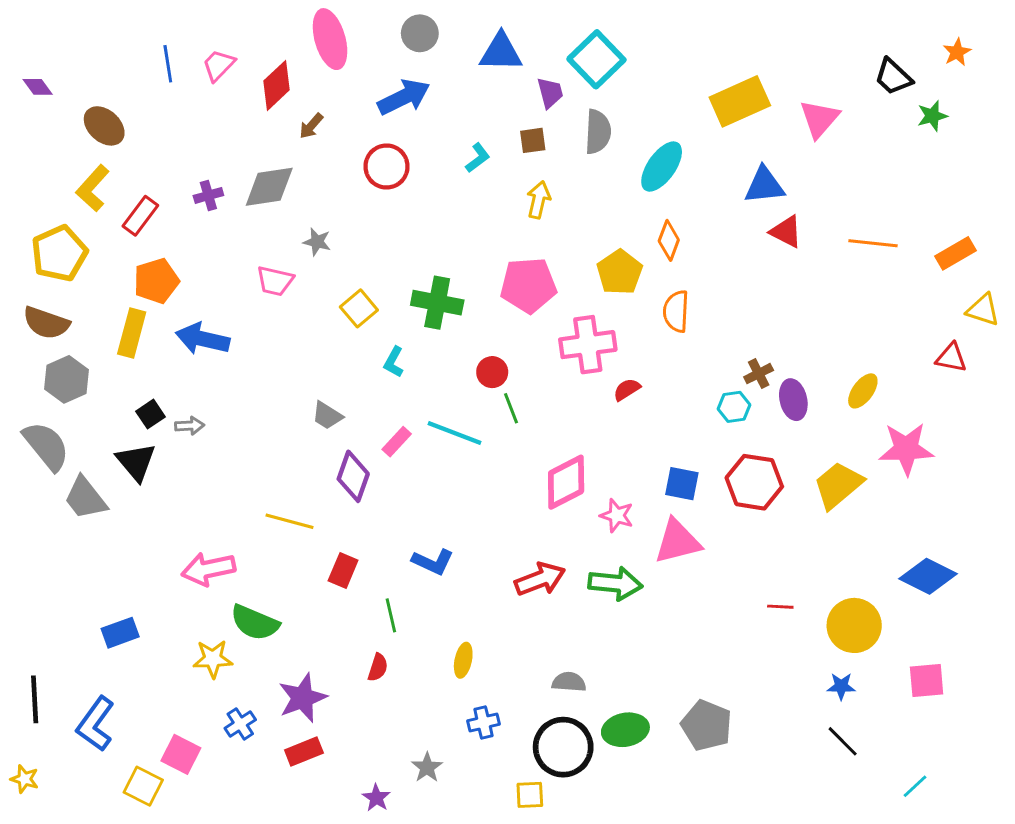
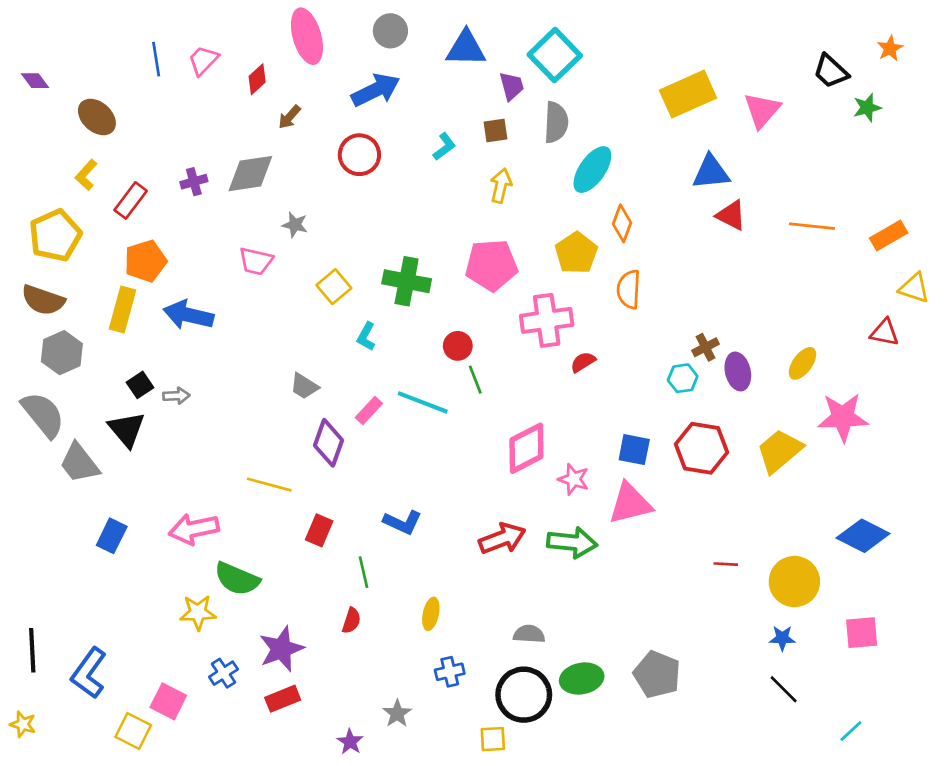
red diamond: (276, 85) -> (257, 79), size x0.7
cyan ellipse: (662, 167) -> (592, 170), moved
yellow L-shape: (93, 188) -> (86, 175), size x0.7
blue rectangle: (120, 633) -> (112, 536), moved, turned -44

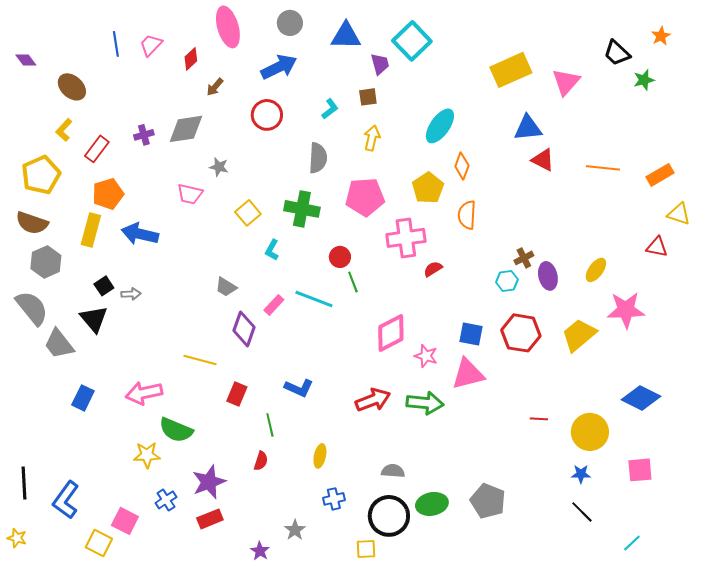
gray semicircle: (556, 122) -> (318, 158), moved

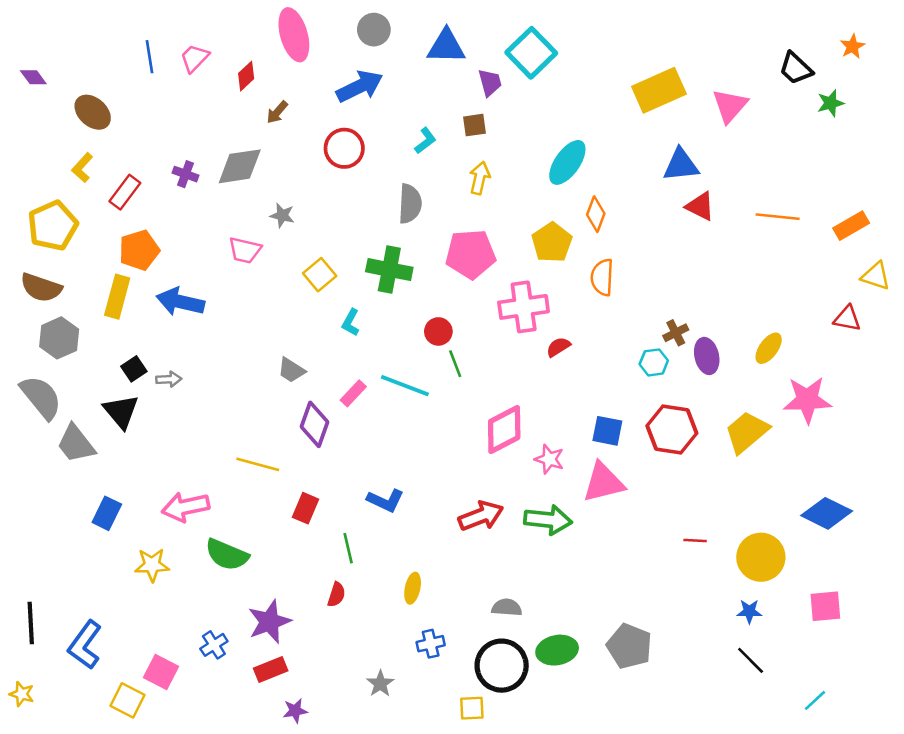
purple cross: (144, 135) -> (186, 174), turned 36
yellow star: (147, 455) -> (152, 565), moved
purple star: (260, 551) -> (295, 711), moved, turned 30

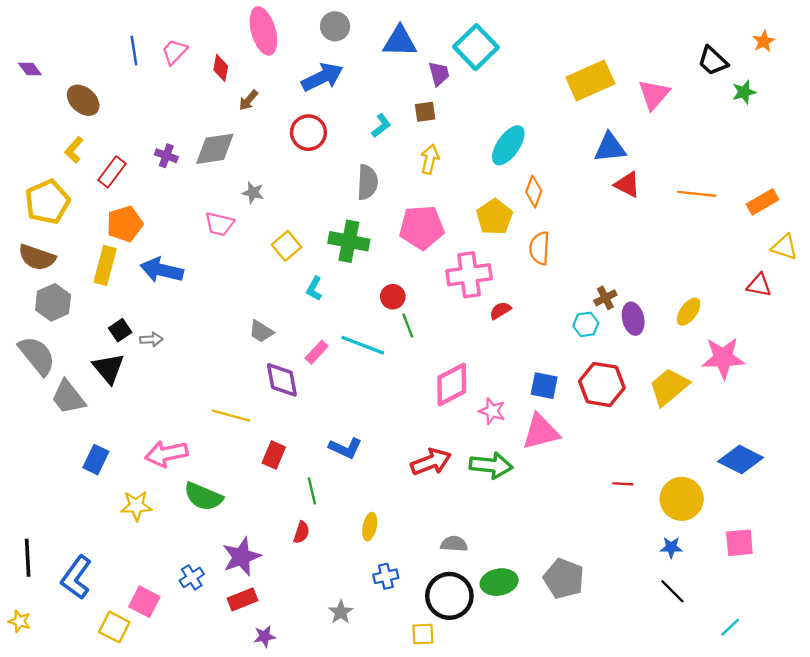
red diamond: (246, 76) -> (221, 68), turned -36
purple diamond: (315, 424) -> (282, 380), turned -30

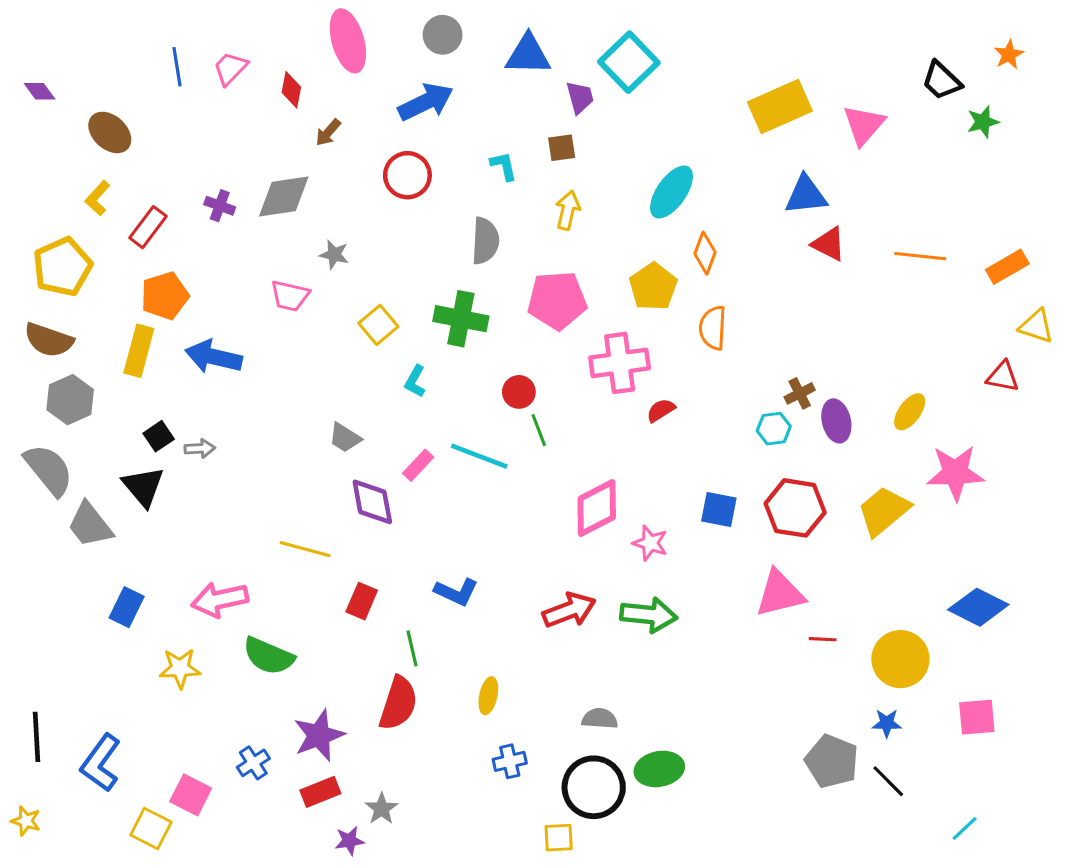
cyan L-shape: (381, 126) -> (504, 166), turned -65
pink triangle: (541, 432) -> (780, 593), moved
red semicircle: (302, 532) -> (398, 703), size x1.8
gray pentagon: (564, 579) -> (832, 761), moved
gray star: (341, 612) -> (381, 809), moved

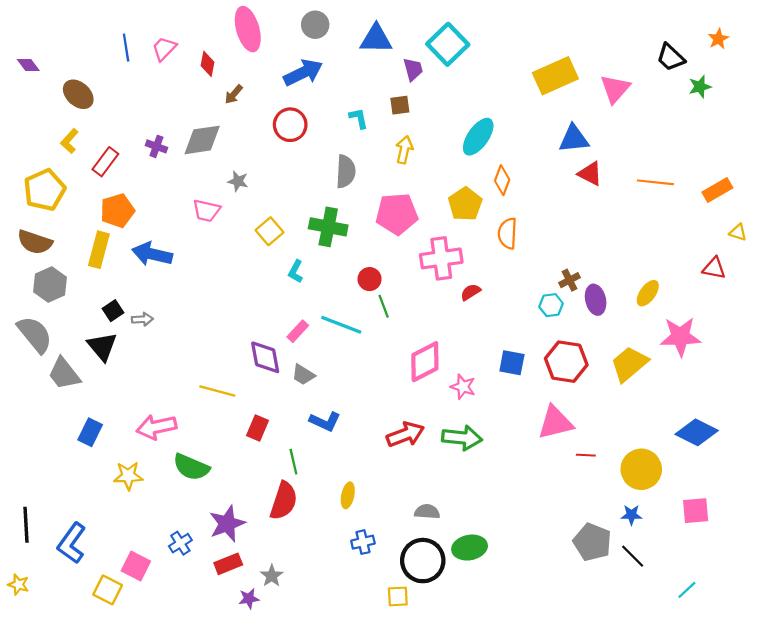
yellow triangle: (1036, 326) -> (738, 232), size x0.7
gray trapezoid: (345, 438) -> (303, 375), moved

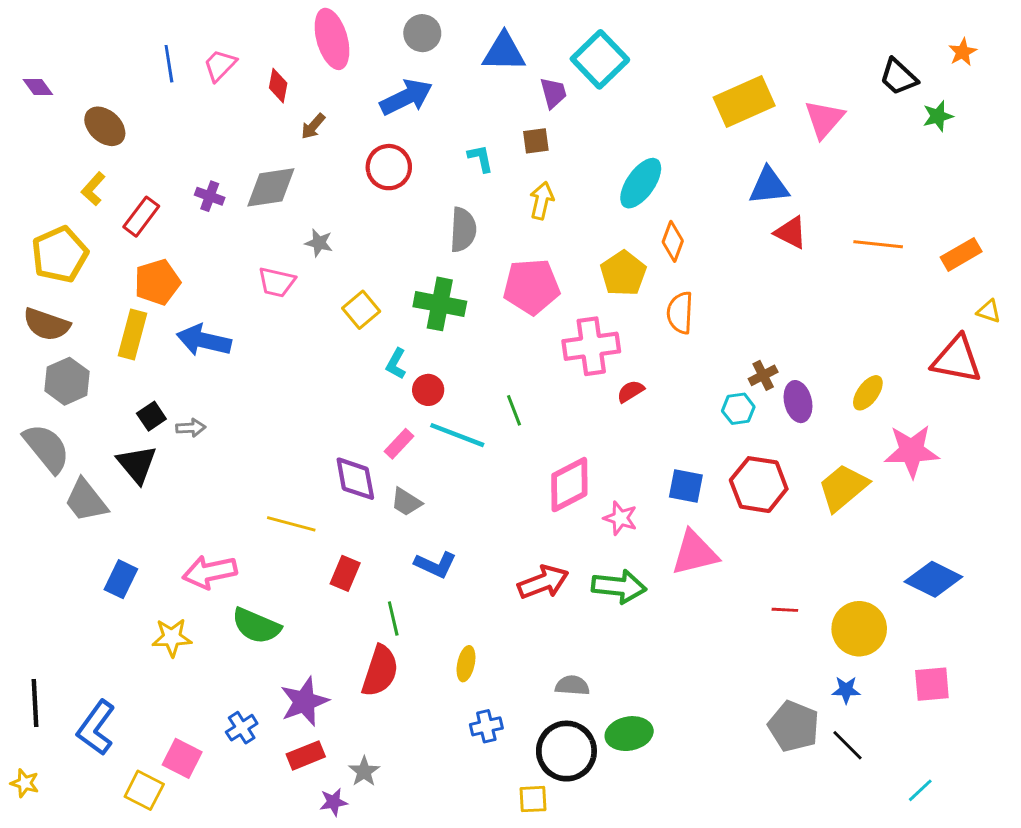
red triangle: (714, 268) -> (957, 359), size x1.6
red circle: (370, 279) -> (428, 390), moved
pink triangle: (555, 423) -> (695, 553), moved

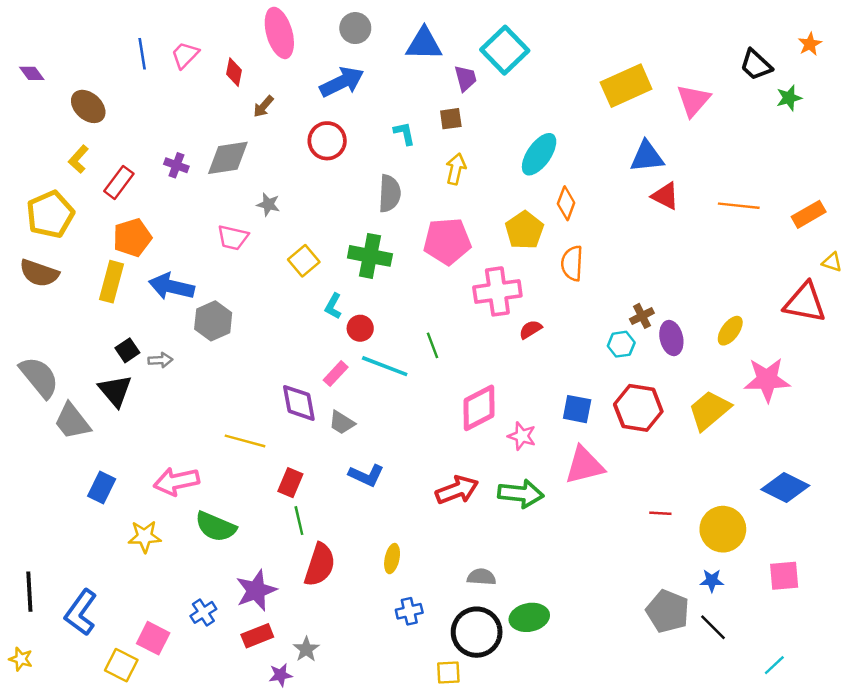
gray hexagon: (67, 381) -> (213, 321), moved
green line: (393, 619) -> (299, 521), moved

